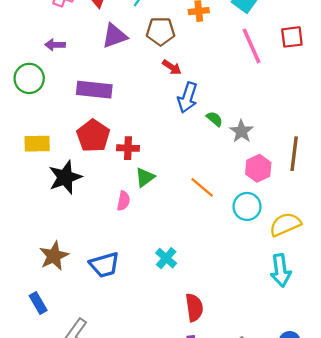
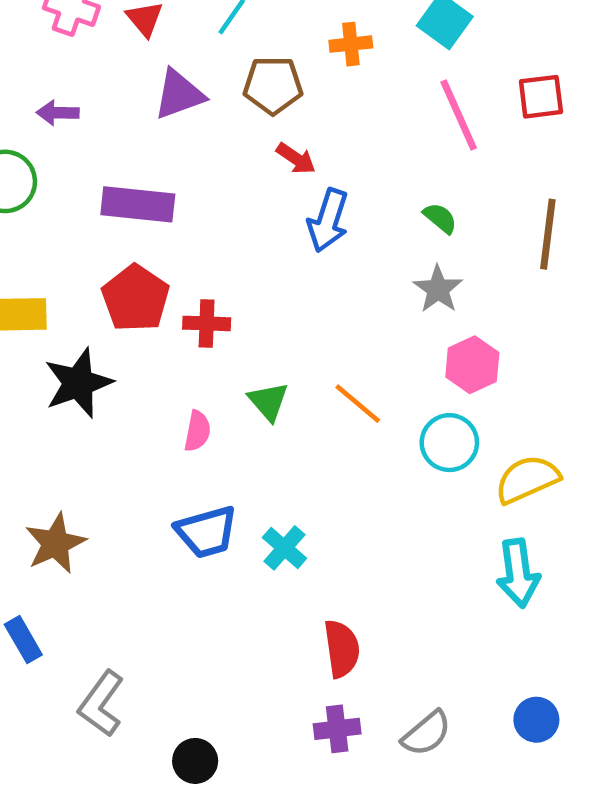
green semicircle: (214, 119) -> (440, 218), moved
brown line: (294, 154) -> (548, 234), moved
green triangle: (145, 177) -> (268, 401), moved, turned -35
blue trapezoid: (104, 265) -> (207, 532), moved

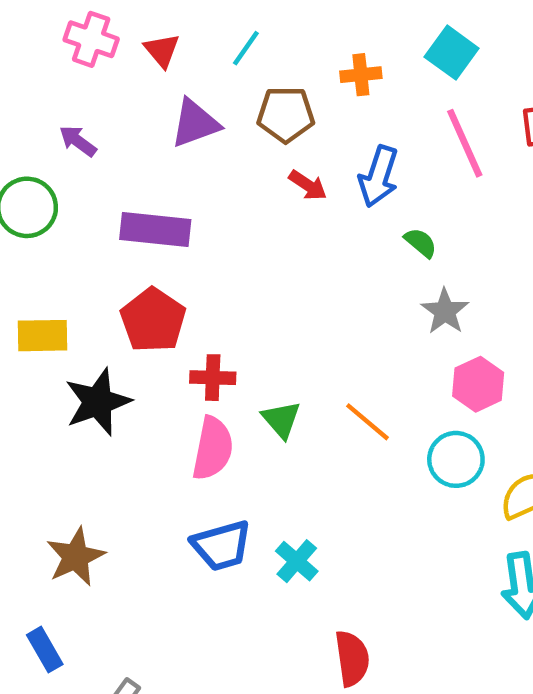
purple arrow: (58, 113) -> (78, 141), turned 36
green semicircle: (440, 218) -> (421, 243), moved
blue arrow: (328, 220) -> (379, 176), moved
red cross: (207, 323) -> (213, 378), moved
pink semicircle: (197, 431) -> (213, 448), size x1.6

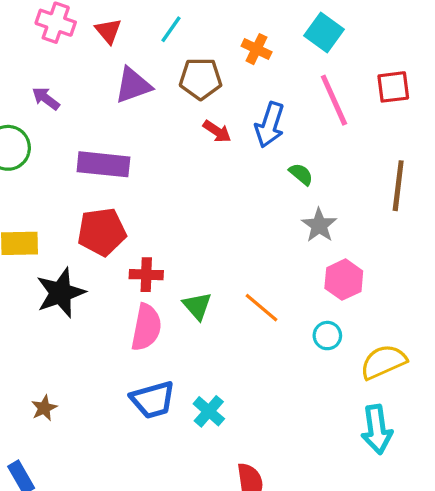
orange cross: (361, 75) -> (257, 49), turned 32
red pentagon: (153, 320) -> (102, 232), turned 30
cyan circle: (456, 459) -> (327, 336), size x0.7
brown star: (76, 557) -> (44, 408), size x0.6

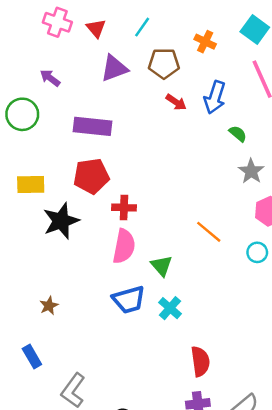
green triangle: (197, 306) -> (162, 266), moved

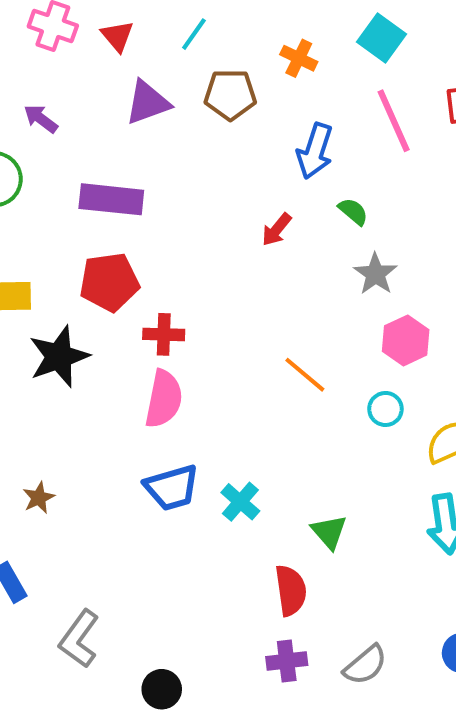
red arrow: (176, 102) -> (277, 230), moved, turned 95
green triangle: (162, 266) -> (329, 532), moved

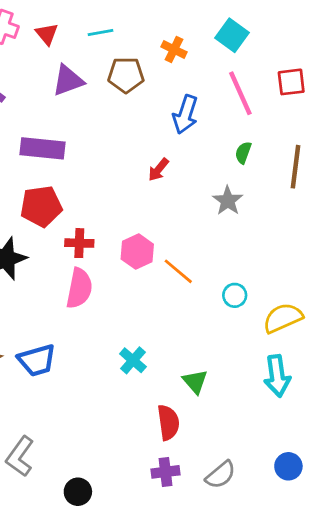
cyan line: (194, 34) -> (100, 33), turned 45
green semicircle: (353, 211) -> (243, 153), moved, turned -110
pink hexagon: (406, 340) -> (137, 252), moved
blue trapezoid: (172, 488) -> (37, 360), moved

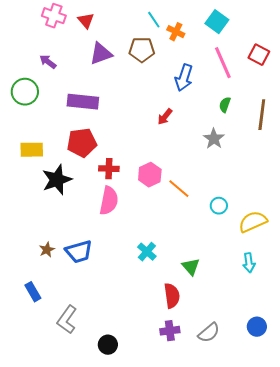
cyan line: (100, 33) -> (154, 20), moved, turned 66
red square: (291, 82) -> (259, 55), turned 35
cyan arrow: (277, 376) -> (249, 263), size x0.7

